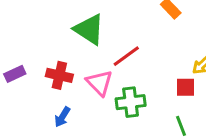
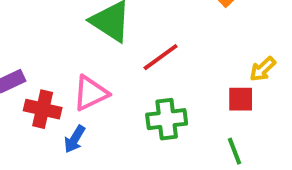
red cross: (59, 75) -> (43, 109), moved
pink triangle: (99, 83) -> (91, 93), moved, turned 48

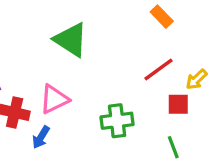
red line: (161, 57) -> (158, 69), moved

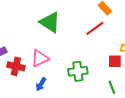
red line: (158, 69) -> (95, 28), moved
blue arrow: (41, 137) -> (41, 84), moved

